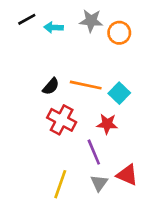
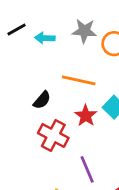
orange line: (86, 85) -> (79, 80), moved
red star: (107, 124) -> (86, 116), moved, turned 30

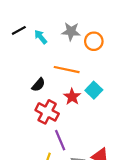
cyan arrow: (45, 38) -> (41, 37), turned 48
purple line: (87, 169) -> (60, 140), moved

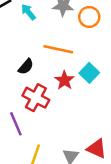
purple line: (60, 140) -> (16, 124), moved

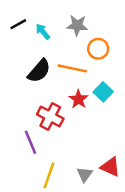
orange circle: (89, 17) -> (98, 49), moved
black semicircle: (26, 67) -> (39, 71), moved, size x1.5

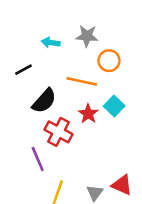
black line: (18, 24) -> (23, 70), moved
cyan arrow: (43, 32) -> (51, 43), turned -42
black semicircle: (39, 71) -> (44, 101), moved

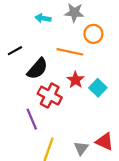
black line: (23, 70) -> (15, 51), moved
cyan square: (114, 106) -> (98, 88), moved

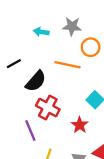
red star: (75, 80) -> (80, 125), moved

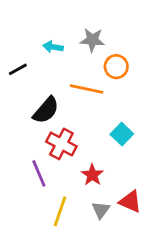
black line: (14, 64) -> (18, 69), moved
red star: (80, 125) -> (92, 175), moved

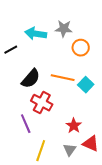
cyan arrow: (53, 47) -> (36, 34), size x1.5
orange line: (87, 89) -> (63, 78), moved
cyan square: (122, 134) -> (86, 85), moved
red star: (92, 175) -> (74, 126), moved

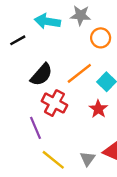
orange line: (63, 78) -> (79, 73), turned -50
red star: (74, 126) -> (98, 109), moved
yellow line: (41, 151) -> (53, 160), turned -70

